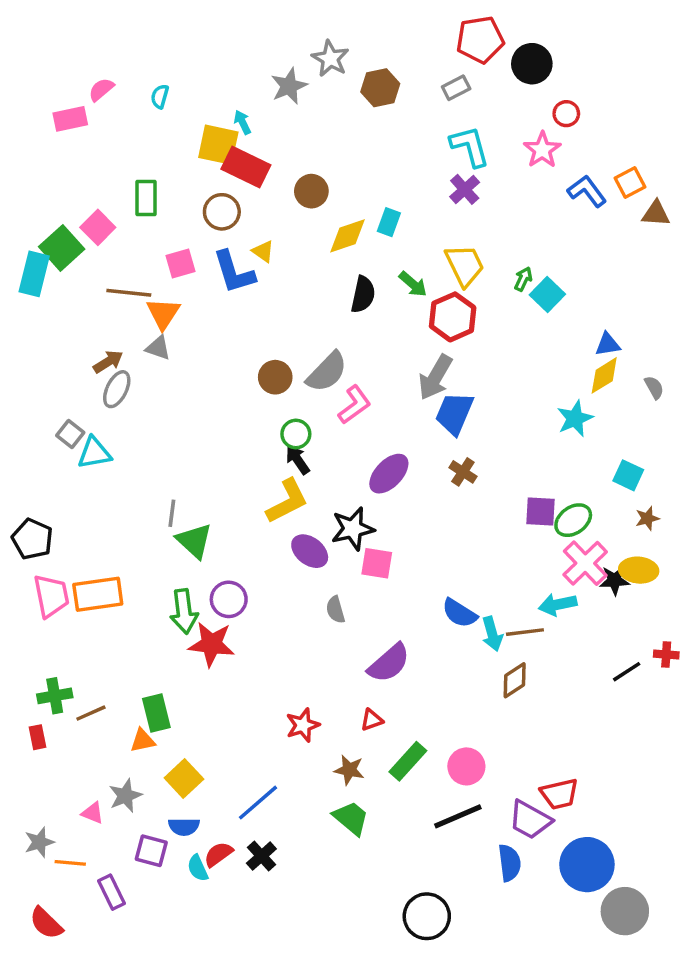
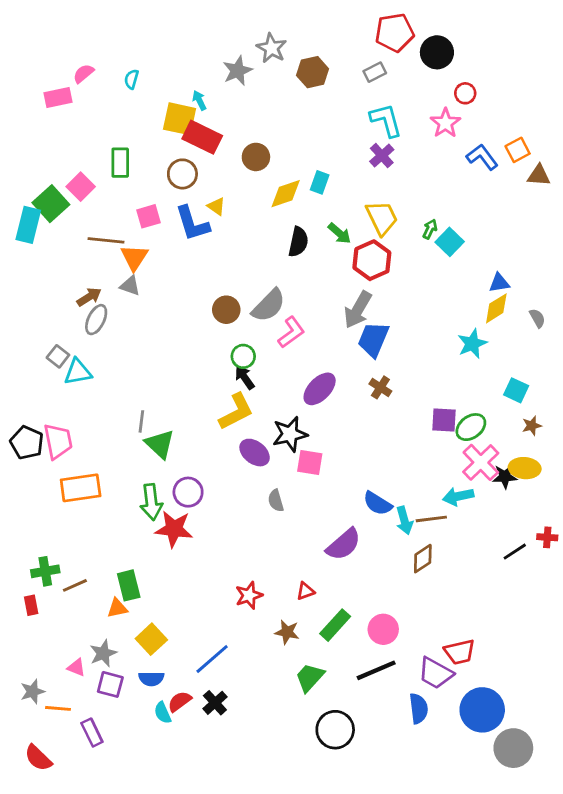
pink trapezoid: (51, 596) -> (58, 441), moved
purple semicircle: (389, 663) -> (344, 544), moved
green trapezoid: (351, 818) -> (310, 677), moved, turned -88
purple square: (151, 851) -> (110, 684), moved
black circle: (427, 916) -> (335, 730), moved

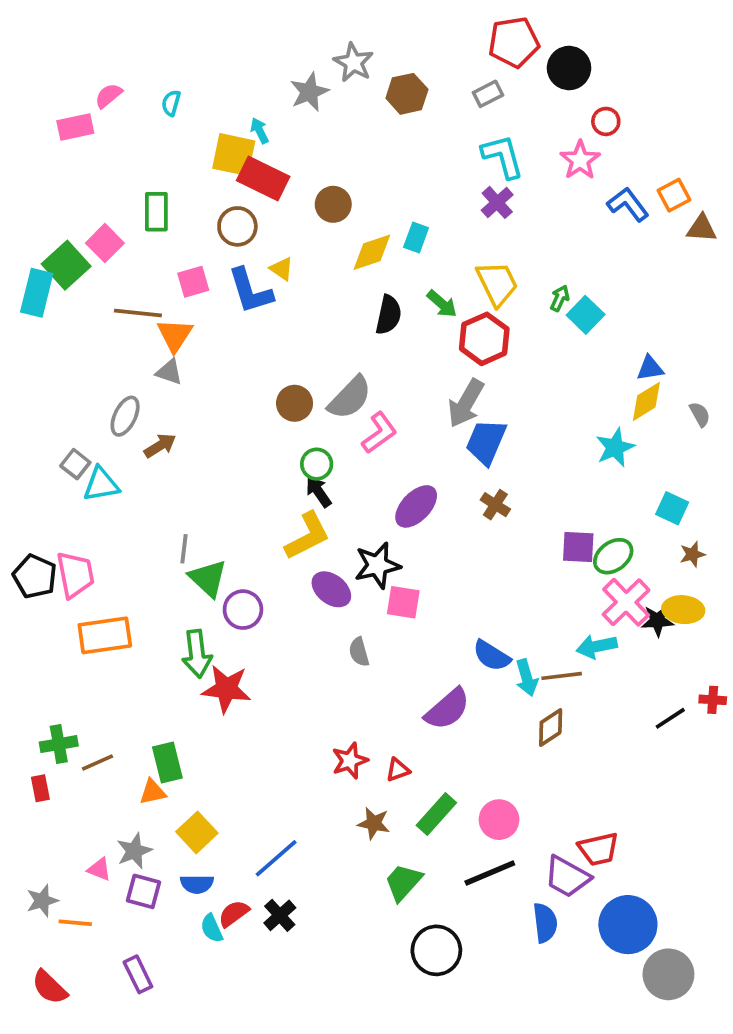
brown arrow: (89, 297) -> (160, 446), moved
purple circle: (188, 492) -> (243, 610), moved
red star: (249, 595) -> (350, 761), moved
purple rectangle: (92, 733) -> (138, 974), moved

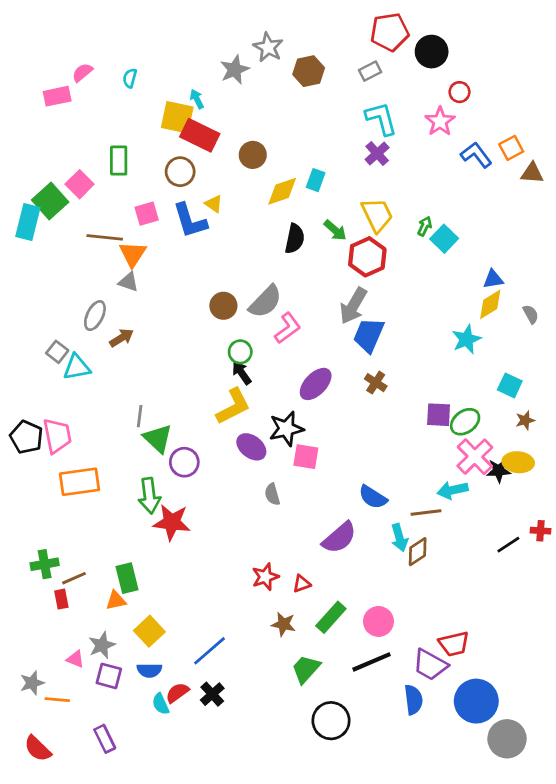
cyan arrow: (527, 678) -> (399, 538), moved
red rectangle: (40, 788) -> (61, 599), moved

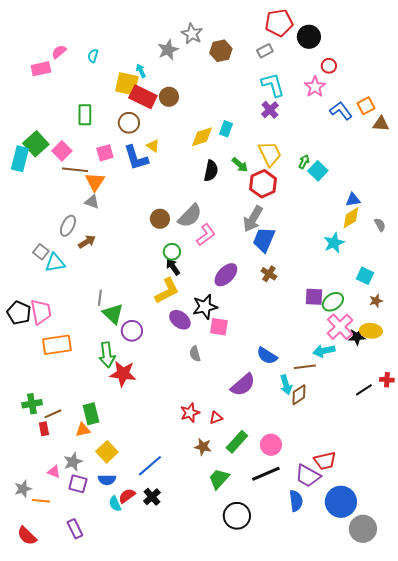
brown circle: (253, 155) -> (169, 97), moved
pink square: (80, 184) -> (62, 151), moved

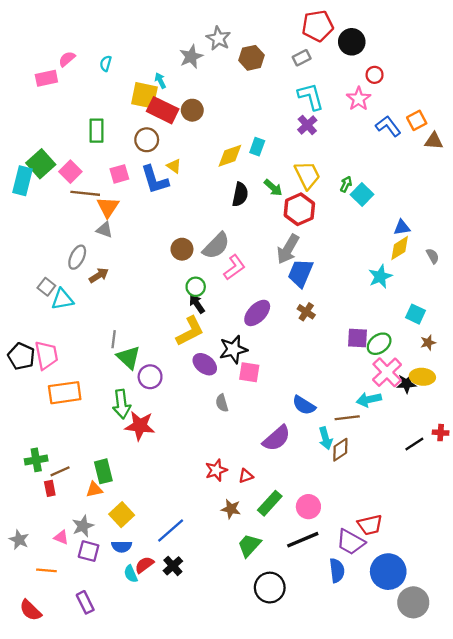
gray star: (23, 489) -> (19, 540), moved, turned -30

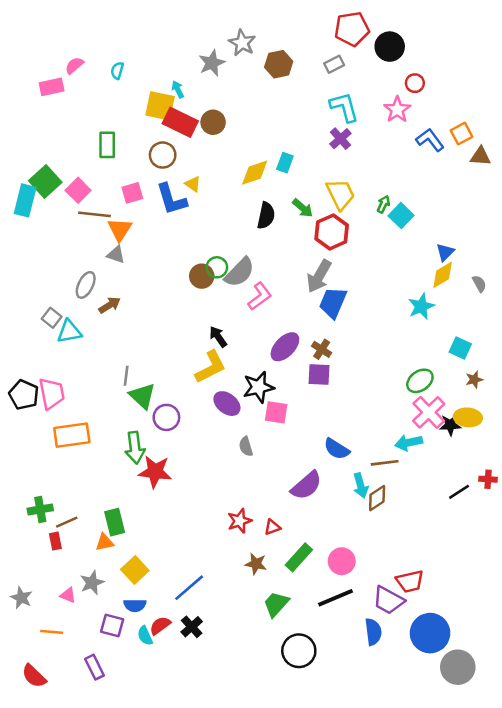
blue triangle: (402, 228) -> (445, 252), turned -36
green circle: (196, 287) -> (217, 267), moved
brown cross: (306, 312) -> (322, 349), moved
purple square: (357, 338) -> (319, 375), moved
purple square: (89, 551) -> (112, 626), moved

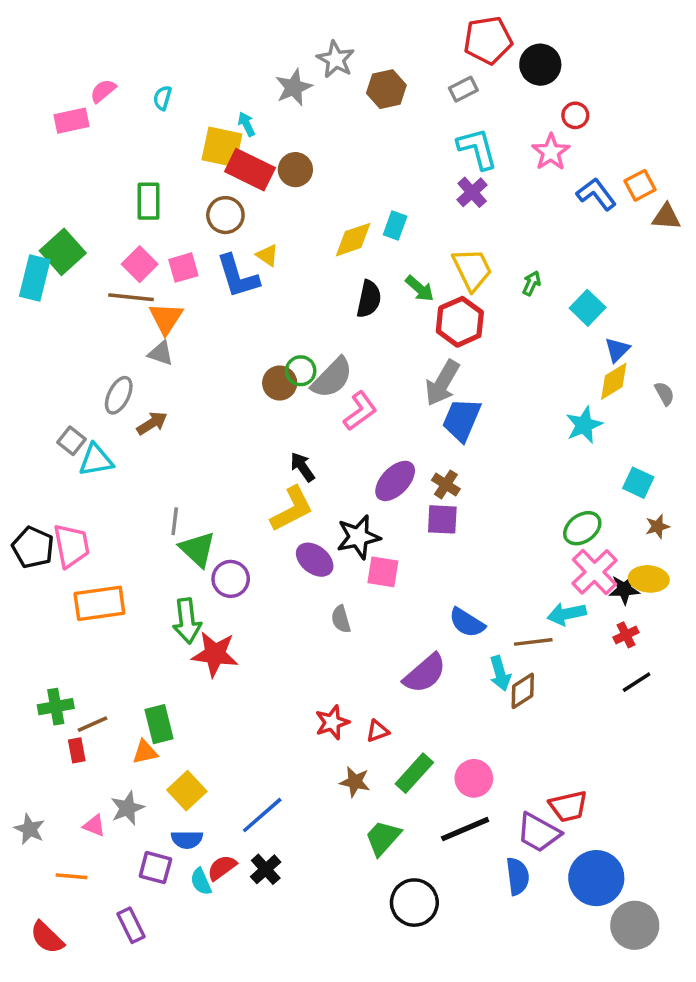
pink square: (78, 190) -> (140, 264), moved
cyan square: (401, 216) -> (588, 308), moved
red cross: (488, 479) -> (626, 635), moved, turned -30

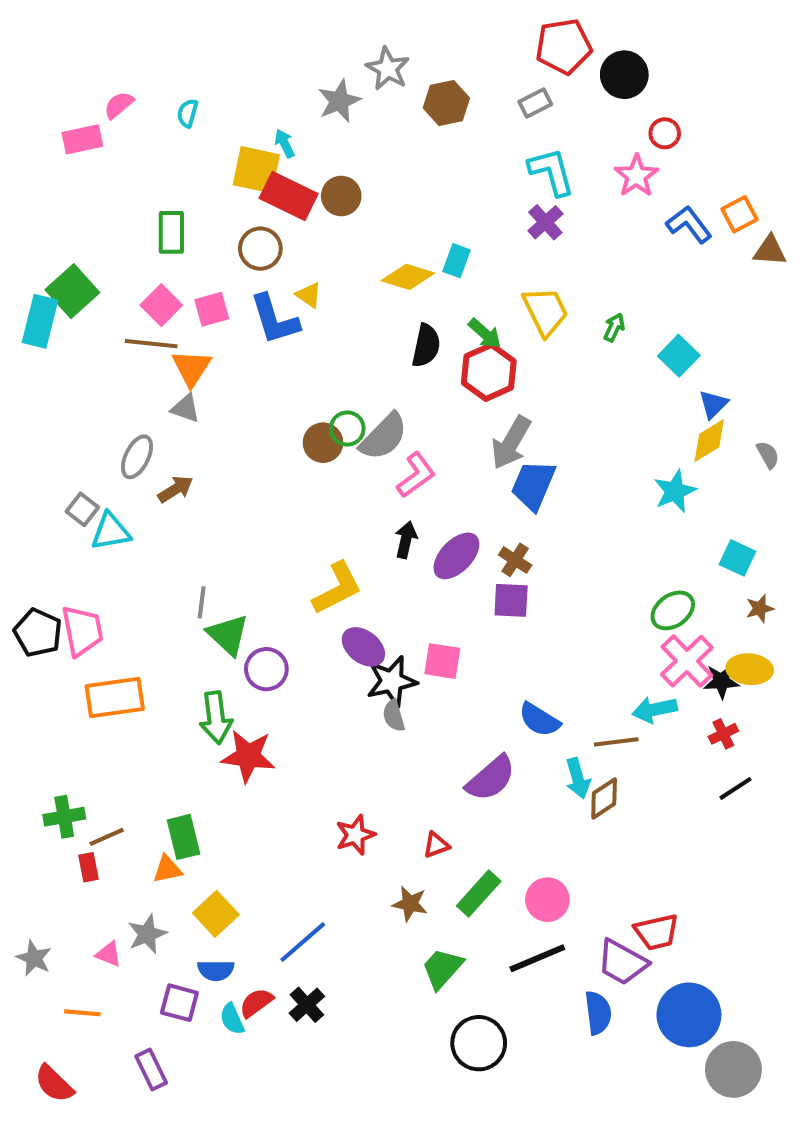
yellow diamond: (353, 240) -> (408, 277), turned 36
red hexagon: (460, 322) -> (489, 372), moved
black arrow: (302, 467) -> (406, 540), moved, turned 48
black star: (358, 537) -> (392, 681), moved
red star: (332, 722) -> (355, 835), moved

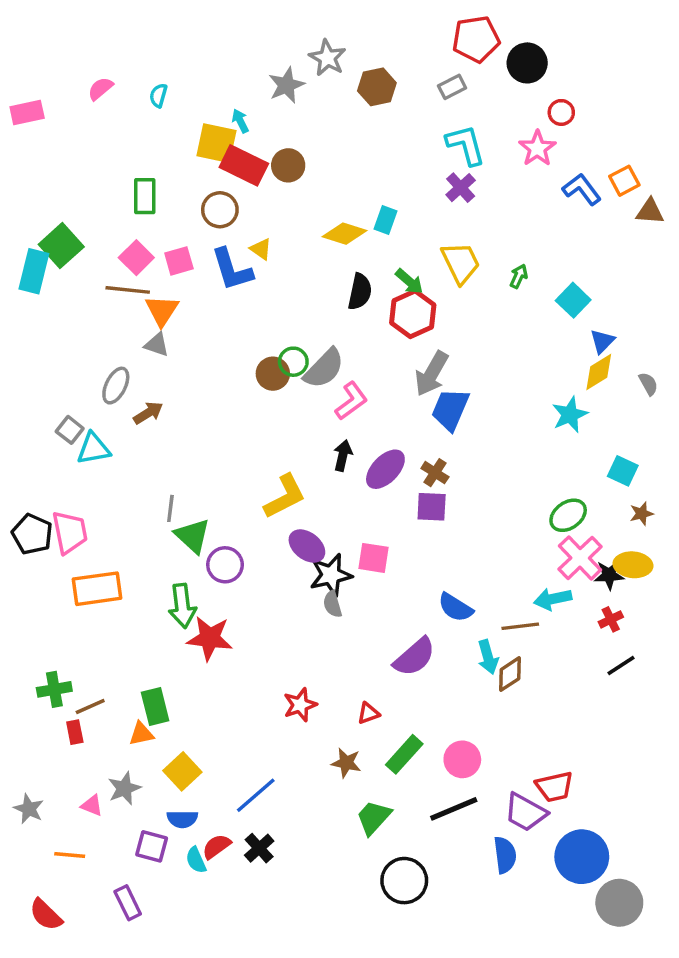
pink rectangle: (82, 139) -> (27, 112), moved

